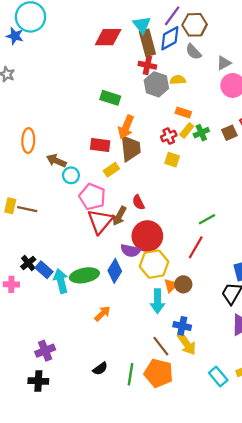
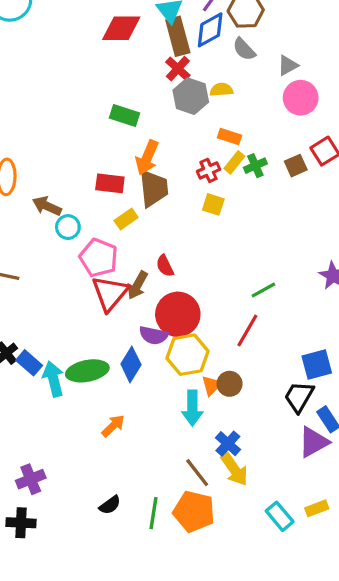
red cross: (147, 65) -> (178, 69), turned 30
blue cross: (182, 326) -> (228, 444), turned 30

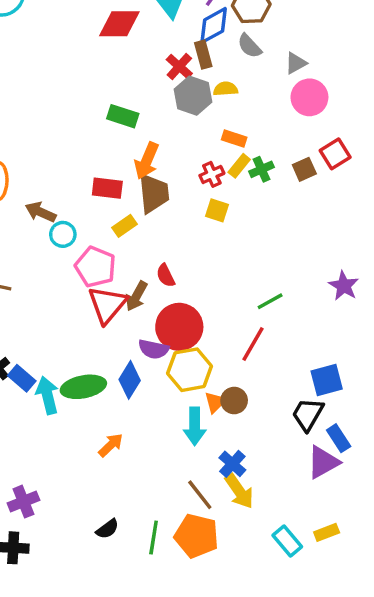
brown rectangle: (178, 36) -> (203, 55), moved, size x0.7

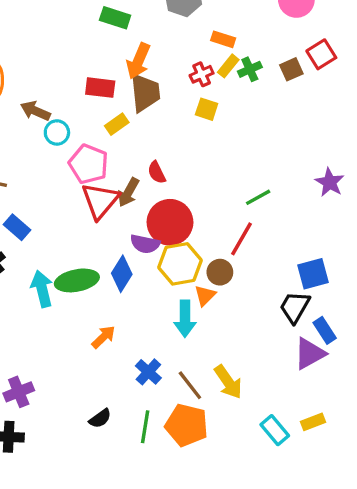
blue rectangle: (22, 378) -> (17, 227), moved
brown circle: (234, 401) -> (220, 272), moved
blue cross: (232, 464) -> (148, 372), moved

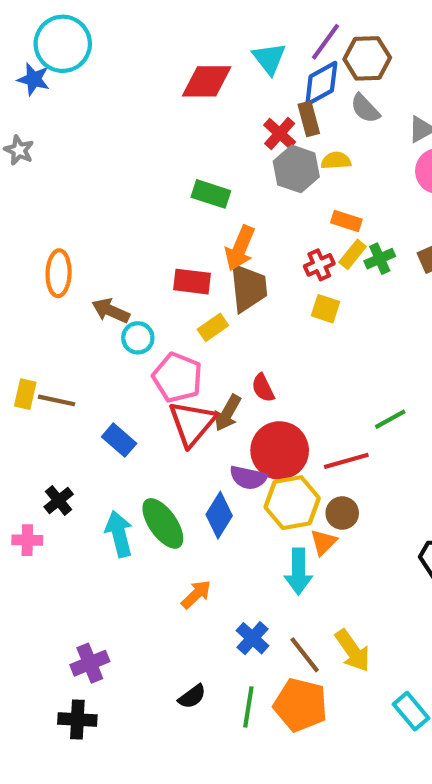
blue rectangle: (17, 227) -> (119, 440), moved
red line: (241, 239) -> (346, 461), moved, turned 44
green ellipse: (77, 280) -> (163, 523), turned 66

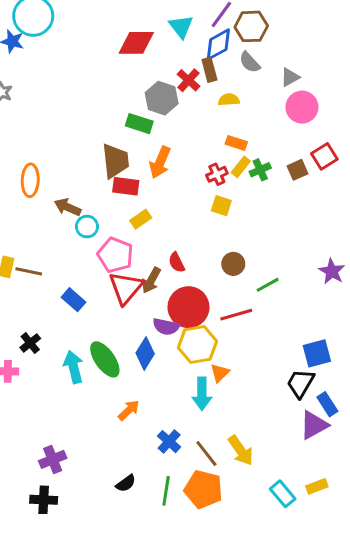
gray hexagon: (296, 169) -> (162, 98), moved
brown trapezoid: (248, 288) -> (115, 161), moved
brown circle: (342, 513) -> (233, 264), moved

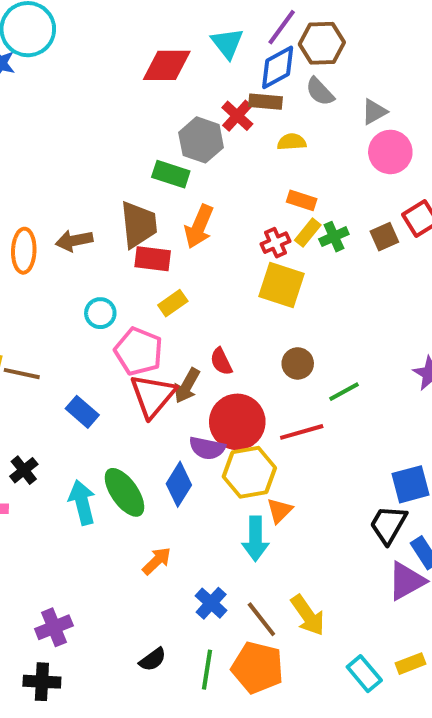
brown rectangle: (209, 70) -> (265, 102), turned -70
yellow square: (221, 206) -> (282, 285), size x1.6
brown arrow: (68, 207) -> (74, 241), moved, turned -35

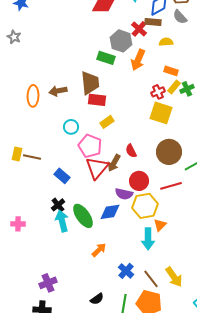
orange arrow: (199, 227) -> (138, 60), moved
brown circle: (298, 363) -> (169, 152), size x1.6
red circle: (237, 422) -> (139, 181), size x0.7
black cross: (24, 470) -> (58, 205), moved
blue diamond: (179, 484) -> (110, 212), turned 50

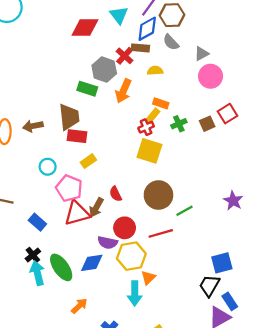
yellow rectangle: (174, 87) -> (153, 116), moved
red triangle: (97, 168) -> (77, 213), turned 35

